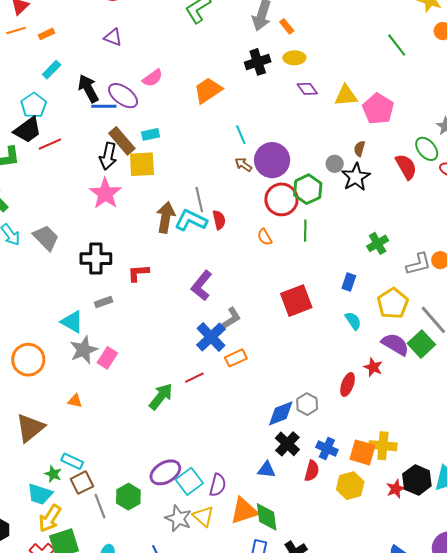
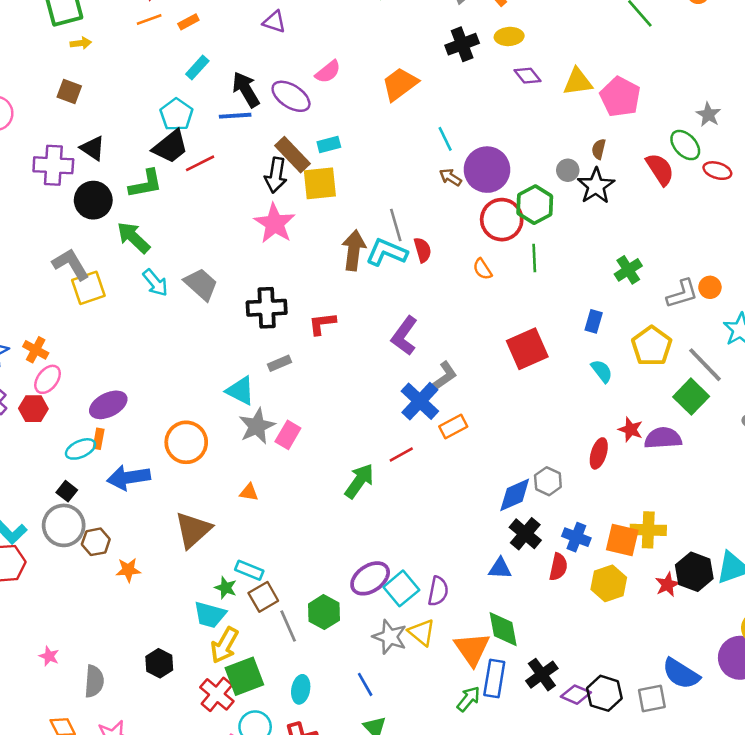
blue line: (104, 106) -> (235, 116), moved
purple semicircle: (395, 344) -> (663, 438), moved, turned -32
orange triangle: (244, 511) -> (472, 649), moved, turned -44

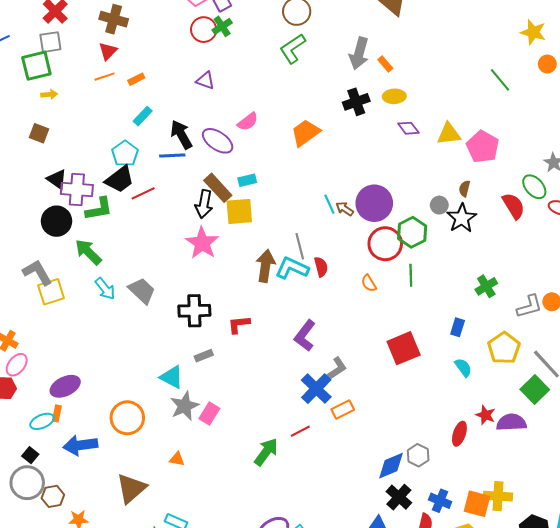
cyan line: (445, 139) -> (329, 204), moved
purple cross: (53, 165) -> (77, 190), moved

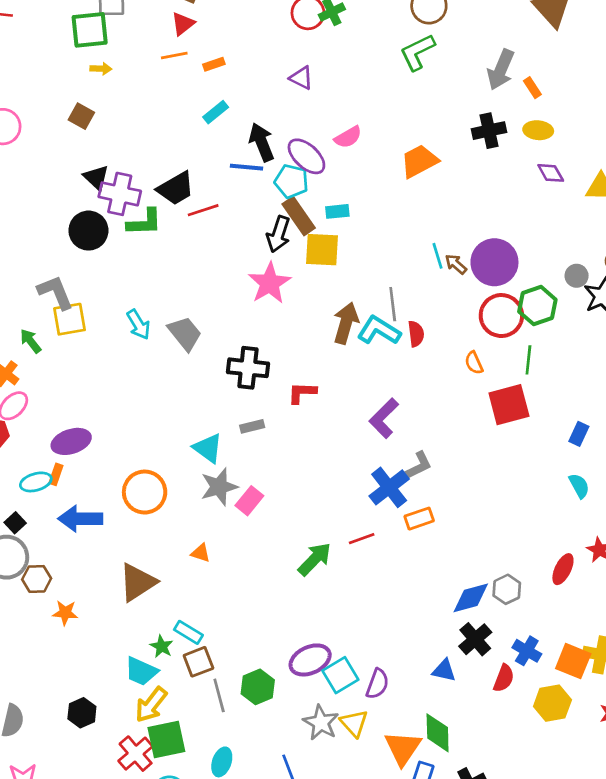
cyan pentagon: (125, 154) -> (291, 181), moved, turned -30
green arrow: (88, 252) -> (31, 341), moved, size x0.7
red square: (404, 348) -> (509, 405), moved

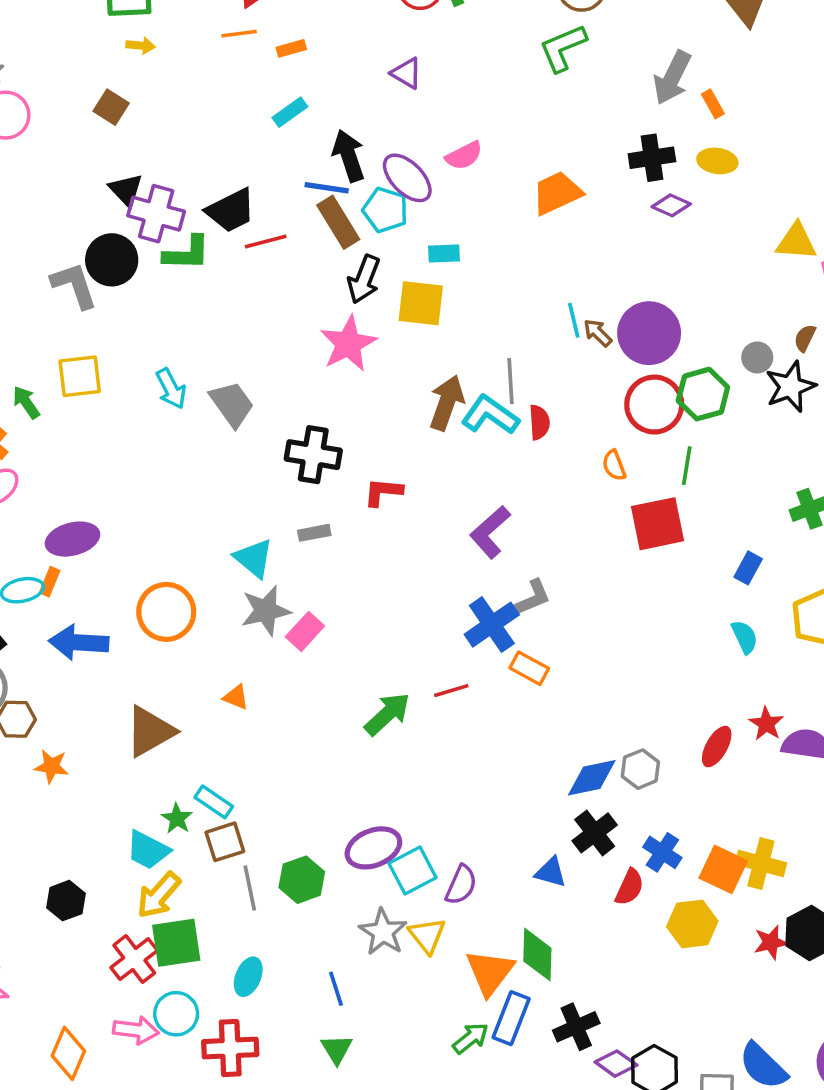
purple diamond: (551, 173) -> (671, 205), moved, turned -40
brown rectangle: (299, 216) -> (338, 222), moved
gray L-shape: (55, 292) -> (74, 285), moved
orange rectangle: (419, 519) -> (529, 668), turned 44

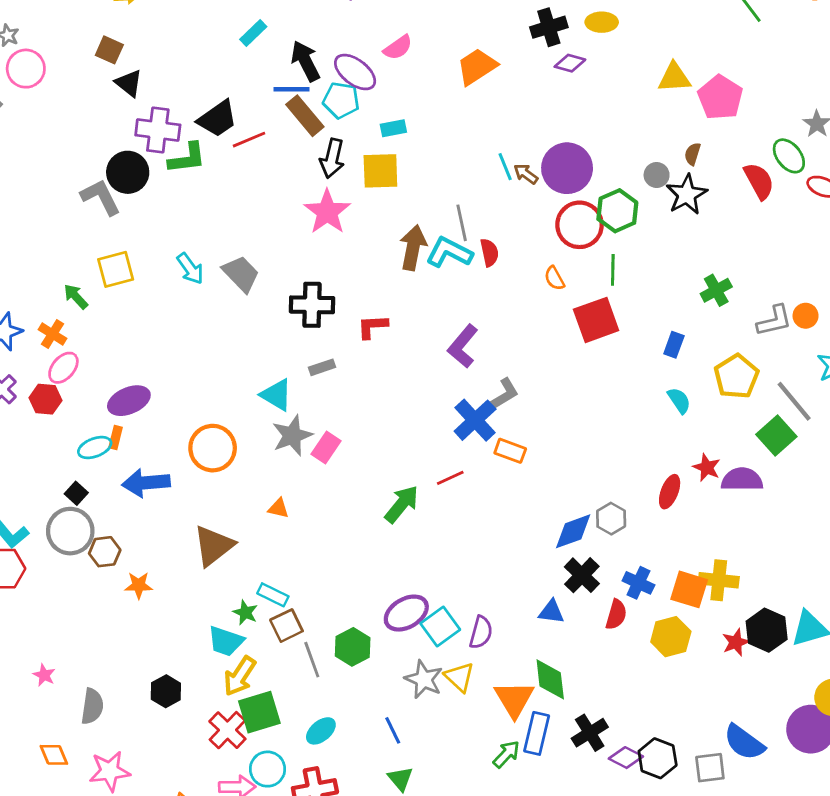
black triangle: (126, 190) -> (129, 83), moved
cyan ellipse: (248, 977) -> (321, 731), turned 36

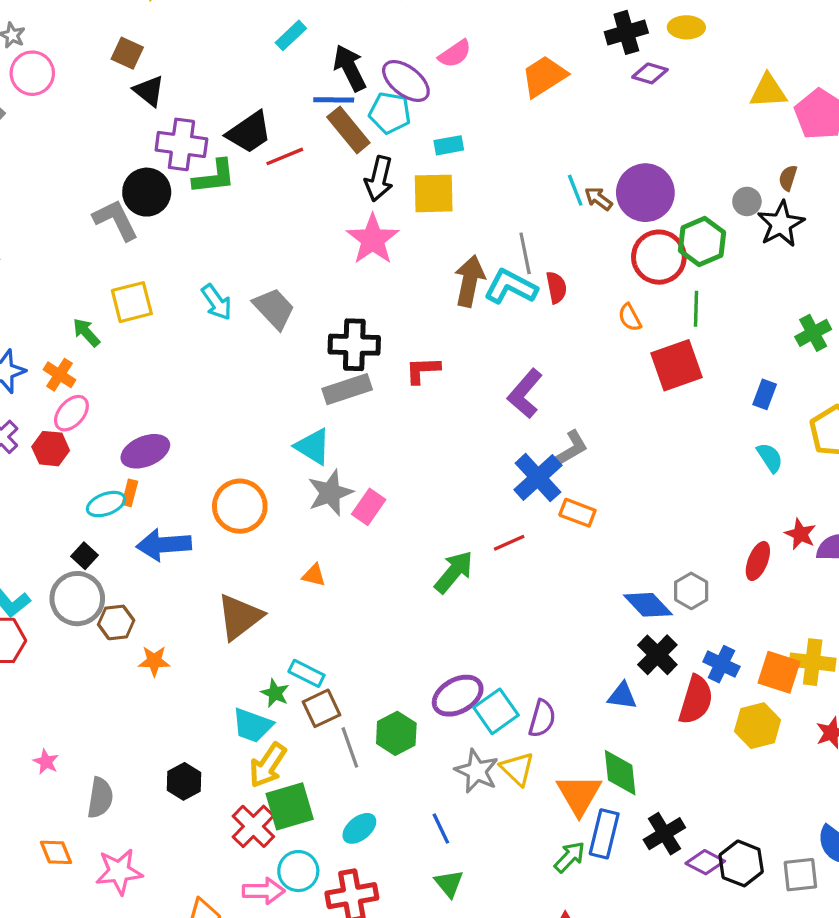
gray rectangle: (322, 367) -> (347, 389), moved, size x1.6
blue diamond: (573, 531) -> (648, 605), turned 66
red semicircle: (616, 615) -> (696, 700), size x1.4

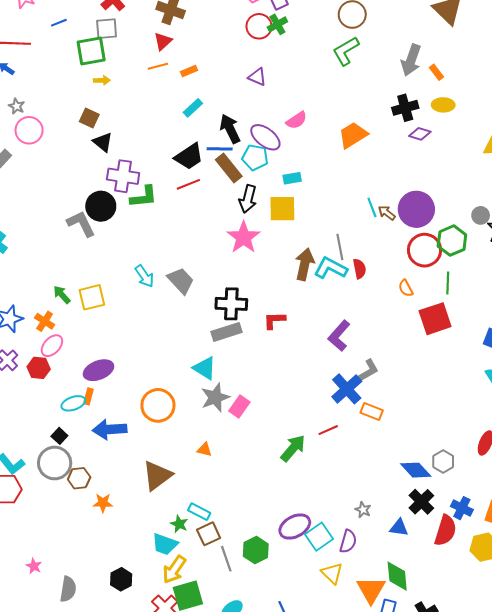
black trapezoid: (249, 132) -> (189, 156), moved
yellow square: (132, 302) -> (92, 297), moved
gray star: (477, 771) -> (363, 510), moved, size x0.6

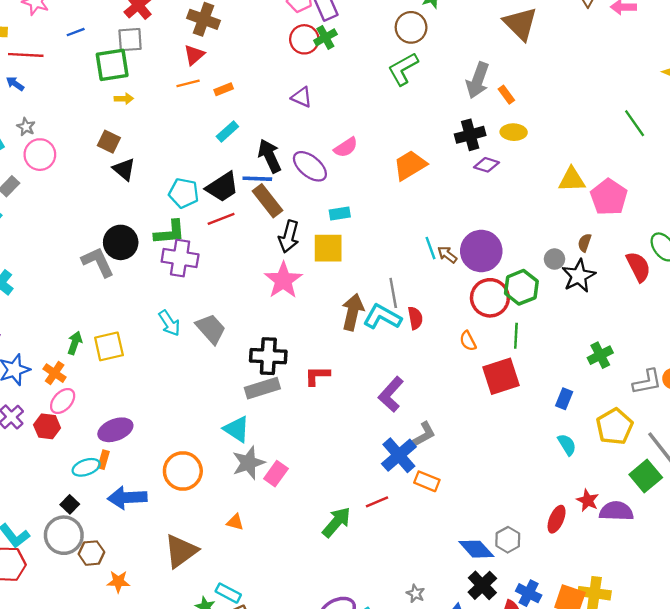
cyan pentagon: (255, 157) -> (184, 193), moved
purple cross: (123, 176) -> (180, 258), moved
green arrow: (62, 295) -> (75, 343), turned 60

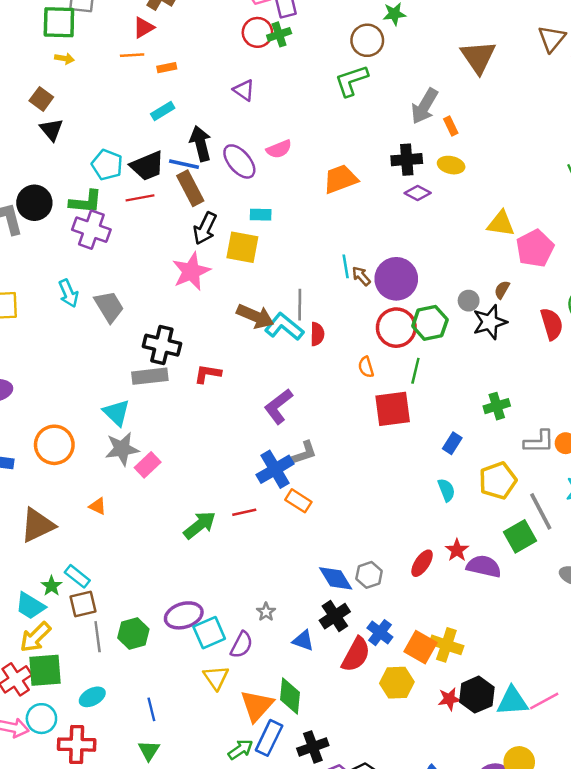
brown arrow: (353, 312) -> (255, 316), turned 90

